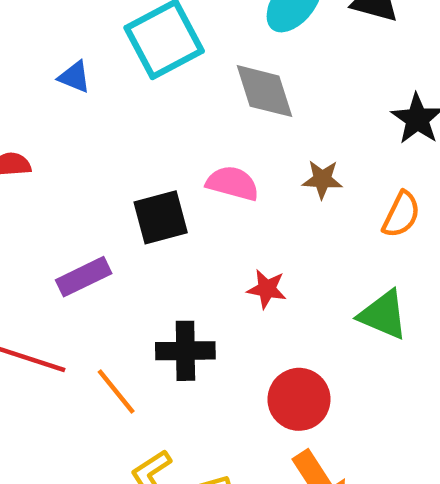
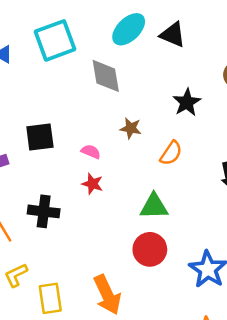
pink semicircle: (233, 183) -> (91, 152), moved, size x0.7
green triangle: (383, 315) -> (154, 206), turned -32
red circle: (299, 399) -> (150, 249), moved

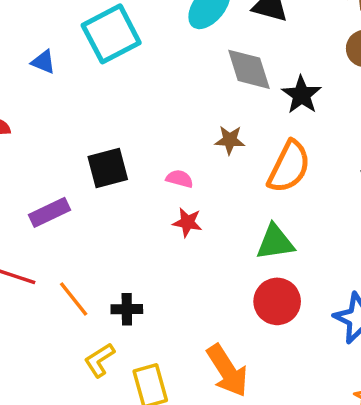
gray diamond: (106, 76) -> (249, 69), moved
orange semicircle: (171, 153) -> (289, 167), size x1.5
black cross: (44, 211) -> (127, 309), moved, size x0.7

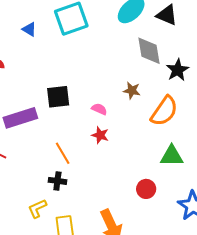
purple rectangle: (50, 212) -> (20, 118), size x1.4
green triangle: (275, 242) -> (172, 156), moved
orange line: (74, 299) -> (63, 153), moved
red circle: (277, 301) -> (146, 189), size x0.7

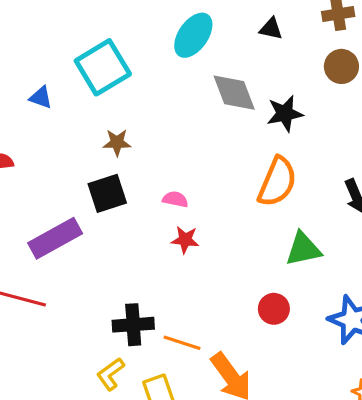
black triangle: (167, 15) -> (271, 29), moved, size x0.7
black star: (178, 70) -> (285, 114), turned 30
brown star: (132, 91) -> (117, 142), moved
orange line: (63, 153) -> (182, 343), moved, turned -30
black cross: (57, 181) -> (133, 325), size x1.4

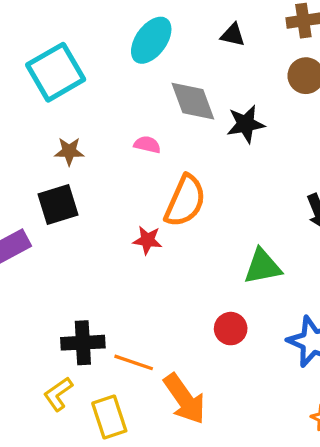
orange semicircle: (277, 182) -> (185, 201), moved
pink semicircle: (175, 199) -> (147, 145), moved
red star: (185, 240) -> (147, 240), moved

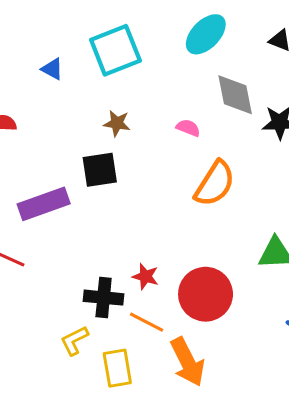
red star: (147, 240) -> (145, 276), moved
red circle: (231, 329) -> (206, 294), moved, size x1.8

